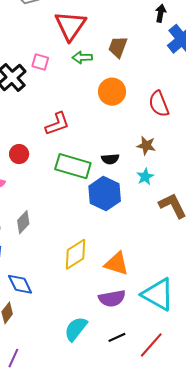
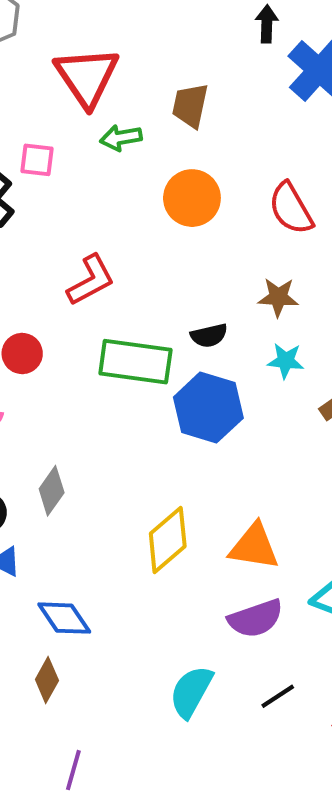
cyan star: (145, 177) -> (286, 361), turned -30

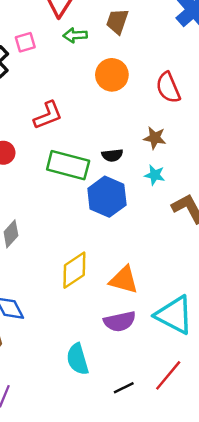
pink square: (37, 160) -> (25, 42), turned -30
cyan semicircle: (191, 692) -> (78, 359), turned -52
black line: (278, 696) -> (124, 388), moved

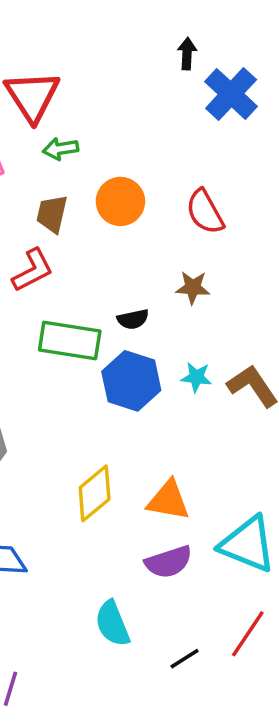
brown trapezoid: (117, 21) -> (52, 214), moved
cyan star: (155, 175) -> (196, 377), moved

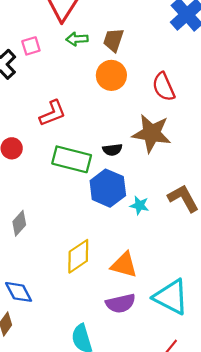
brown trapezoid: (52, 214) -> (113, 40), moved
brown star: (193, 287) -> (152, 133), size x1.8
cyan star: (196, 377) -> (139, 205), moved

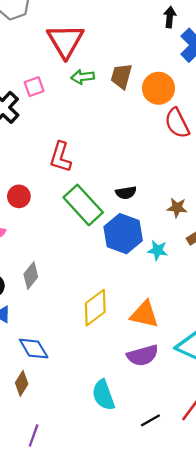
orange circle: (111, 75) -> (159, 88), moved
red L-shape: (53, 113) -> (60, 157), turned 132
brown star: (152, 133) -> (177, 208), moved, size x0.5
green rectangle: (72, 159) -> (83, 205), turned 36

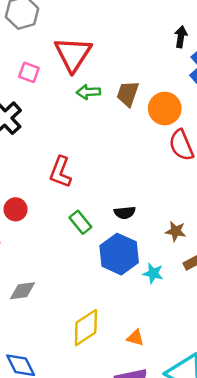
pink square: (34, 87) -> (29, 72), moved, turned 36
green rectangle: (83, 205) -> (80, 222), size x0.6
gray diamond: (31, 276) -> (22, 291), turned 40
orange triangle: (144, 314) -> (135, 338), size x0.6

